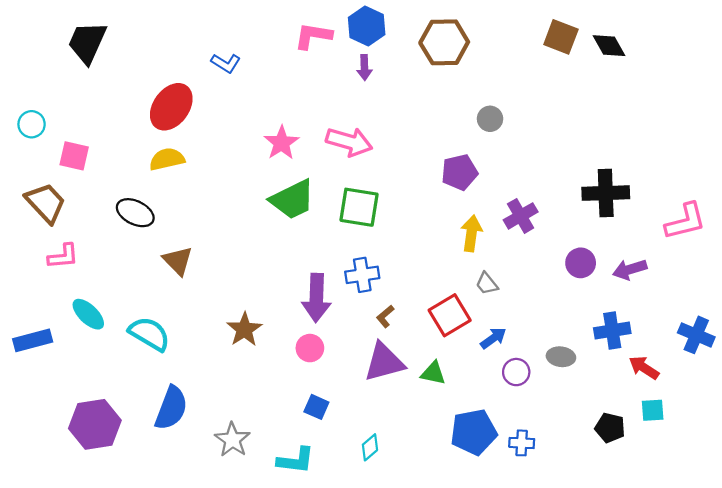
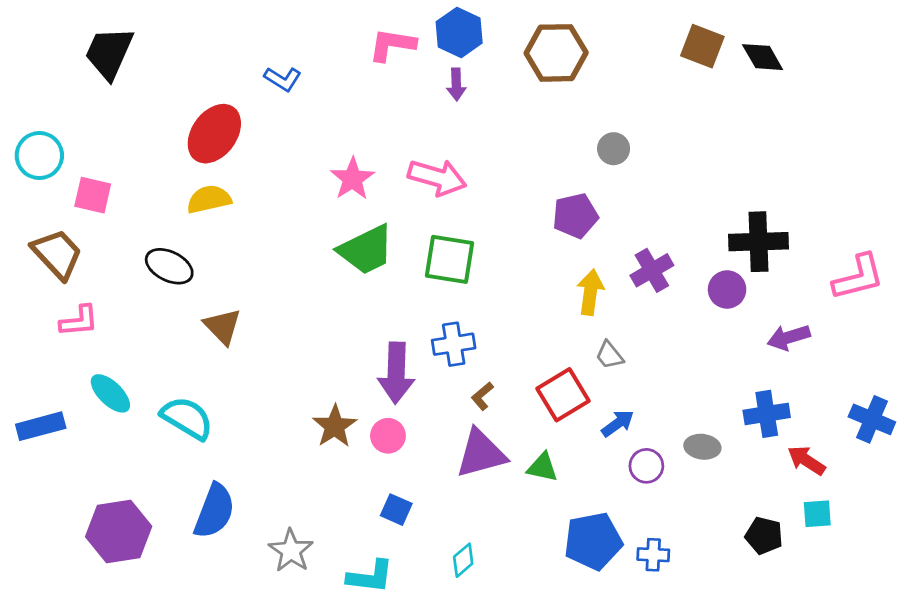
cyan circle: (32, 124) -> (39, 156), size x1.4
purple circle: (581, 263) -> (727, 289), moved
brown star: (244, 329) -> (335, 426), moved

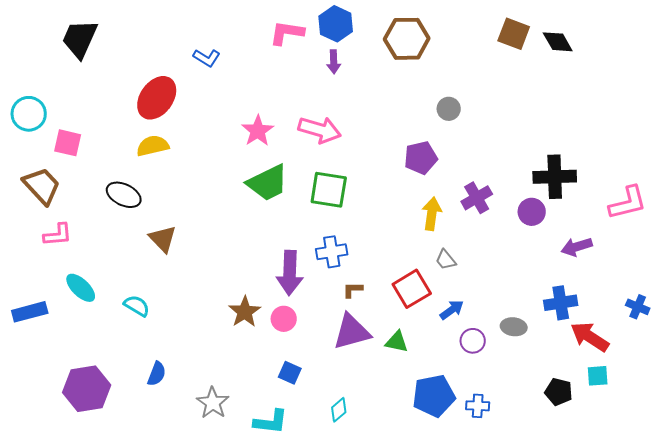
brown L-shape: (482, 396) -> (353, 290), turned 40
cyan semicircle: (187, 418) -> (137, 306), size x0.7
blue cross: (872, 419) -> (638, 307), size x0.7
red arrow: (806, 460) -> (590, 337), size x1.4
blue semicircle: (214, 511) -> (157, 374), size x0.6

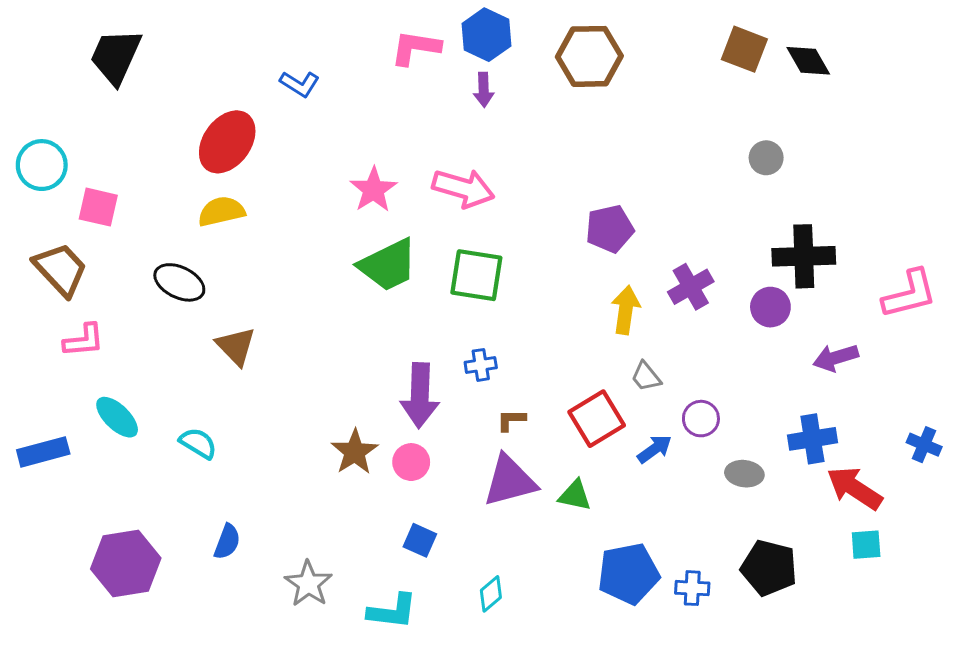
gray circle: (449, 109) -> (766, 158), moved
blue cross: (332, 252) -> (481, 365), size x0.7
purple circle: (473, 341) -> (701, 419), moved
black pentagon: (559, 392) -> (769, 568), moved, size x1.4

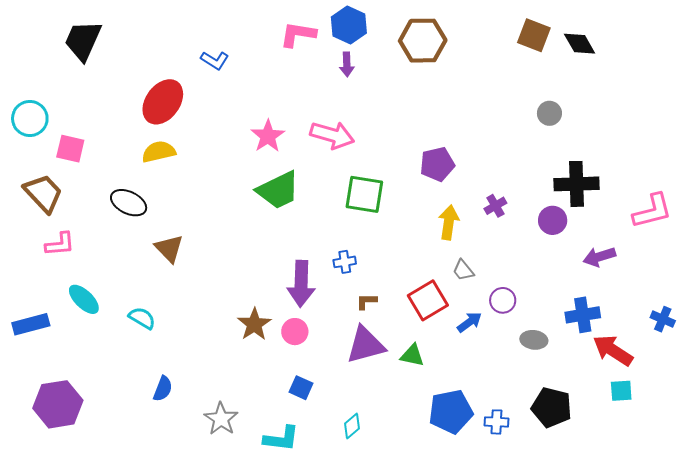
green square: (476, 275) -> (364, 194), moved
purple cross: (691, 287) -> (495, 206), size x0.7
purple hexagon: (126, 563) -> (58, 404), moved

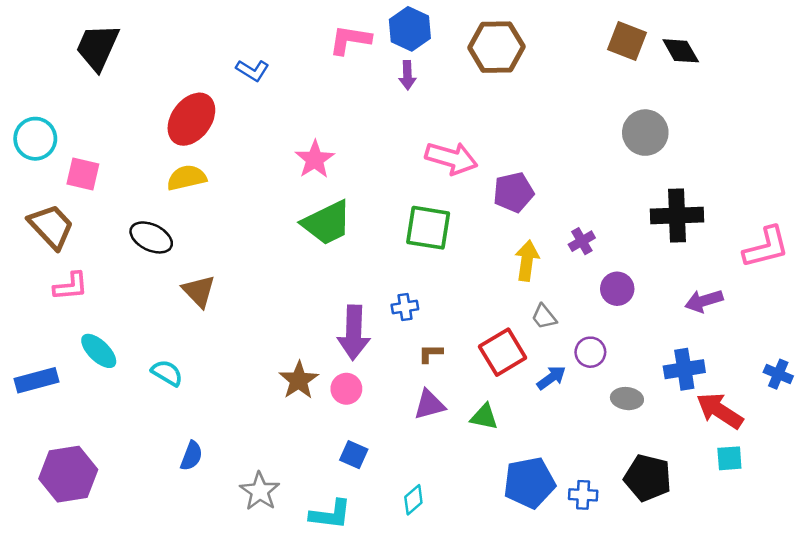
gray circle: (549, 113) -> (645, 133), size x1.6
pink arrow: (332, 135) -> (451, 158), moved
purple circle: (553, 220) -> (617, 289), moved
purple triangle: (366, 345) -> (429, 405), size x0.7

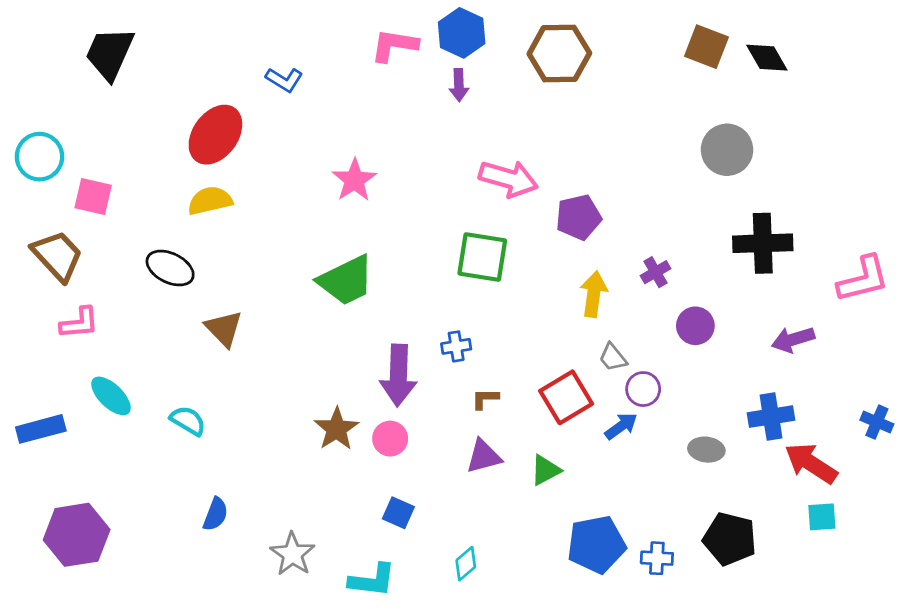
green trapezoid: (327, 223) -> (346, 280), moved
purple circle: (590, 352) -> (643, 389), moved
green triangle: (484, 417) -> (546, 470), turned -40

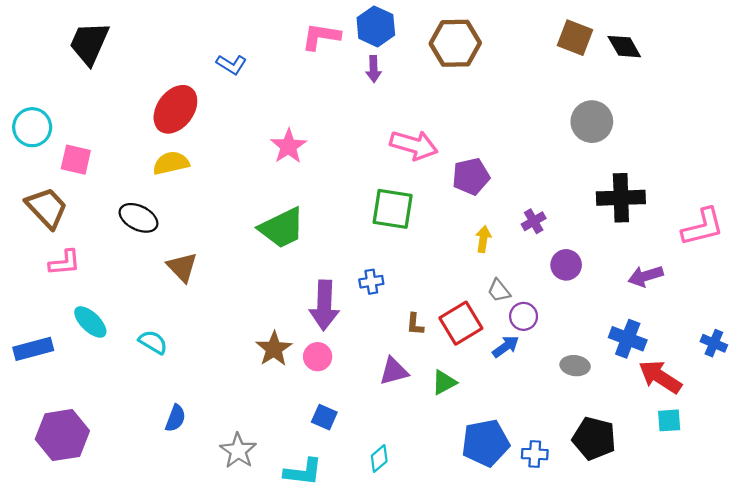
yellow arrow: (594, 294) -> (483, 239), size x0.7
brown L-shape: (485, 399) -> (415, 324), moved, turned -85
blue cross: (771, 417) -> (628, 339), turned 30

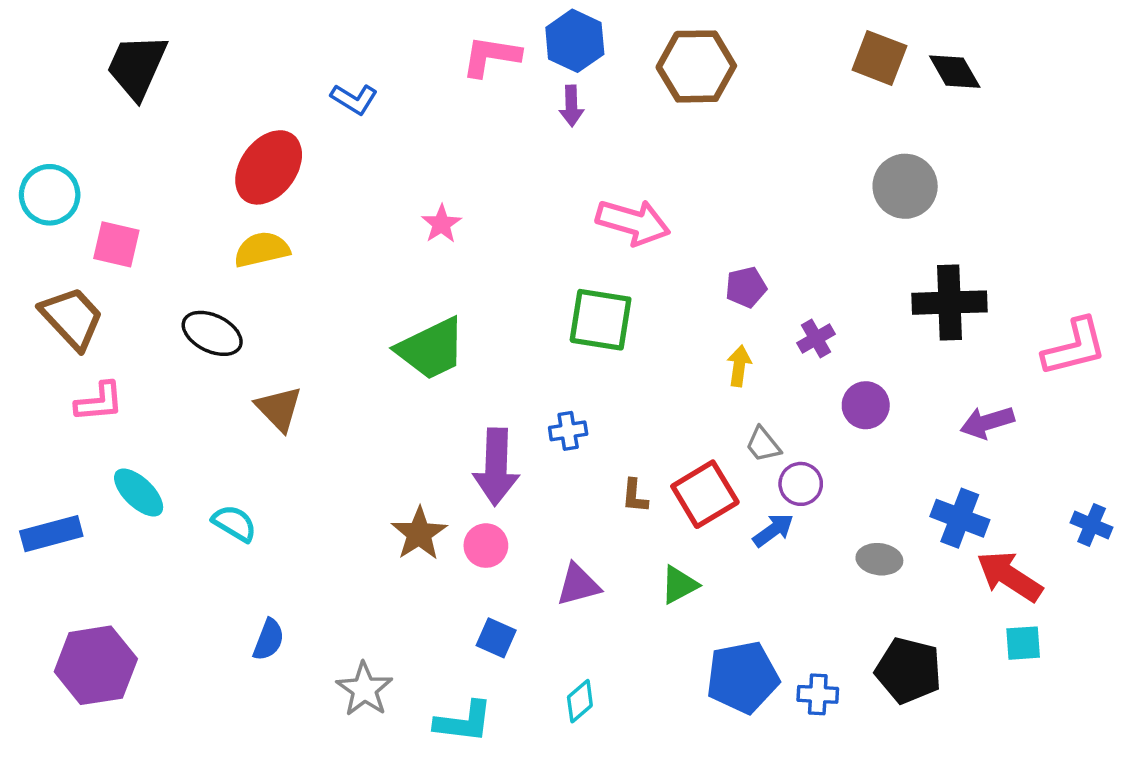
pink star: (288, 146) -> (441, 224), size x0.7
purple pentagon: (471, 176) -> (746, 287), moved, size x0.7
purple triangle: (394, 371) -> (578, 585), moved

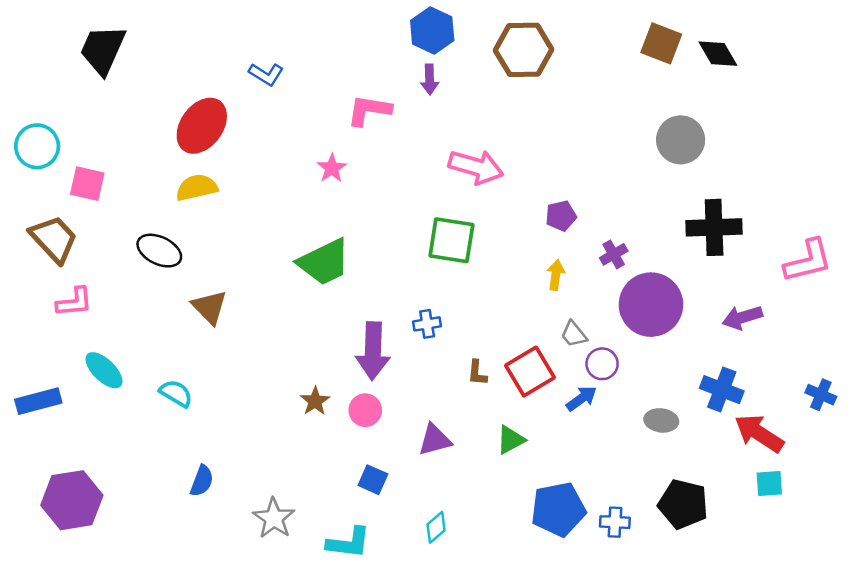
pink L-shape: (491, 56) -> (369, 110), moved
purple circle: (866, 405) -> (651, 305), size x1.8
brown star: (419, 534) -> (315, 401), size x0.7

